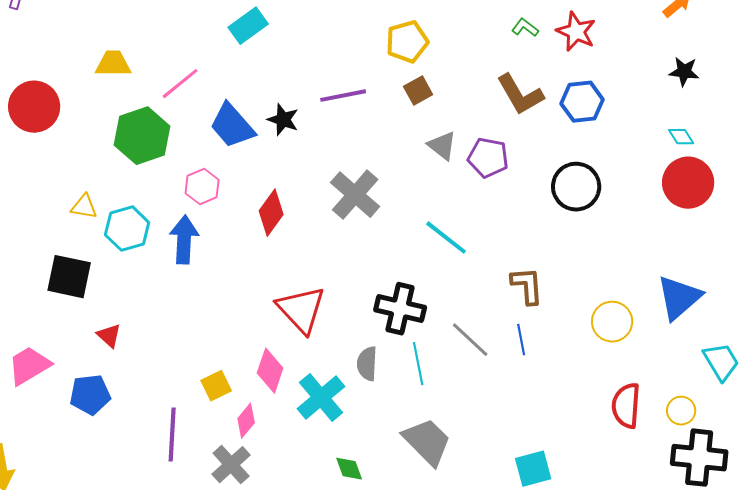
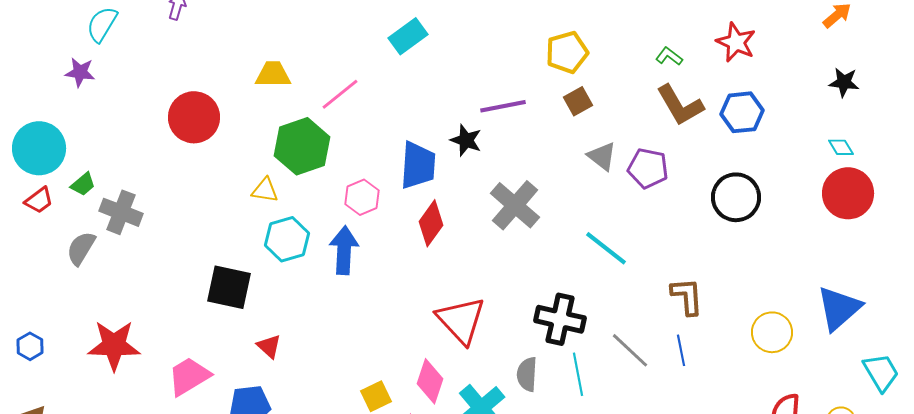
green L-shape: (525, 28) -> (669, 56), moved
black star: (283, 120) -> (466, 140), moved
blue trapezoid: (232, 126) -> (418, 165), moved, turned -135
yellow triangle: (84, 207) -> (265, 190), moved

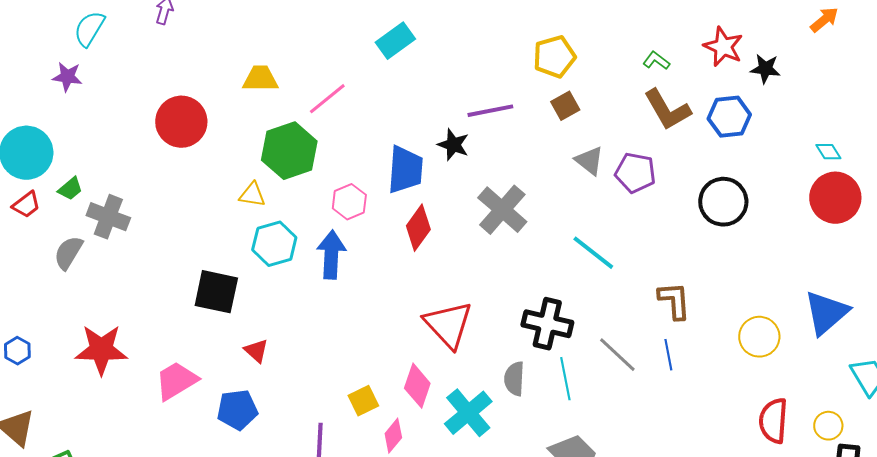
black star: (844, 82) -> (765, 69), moved

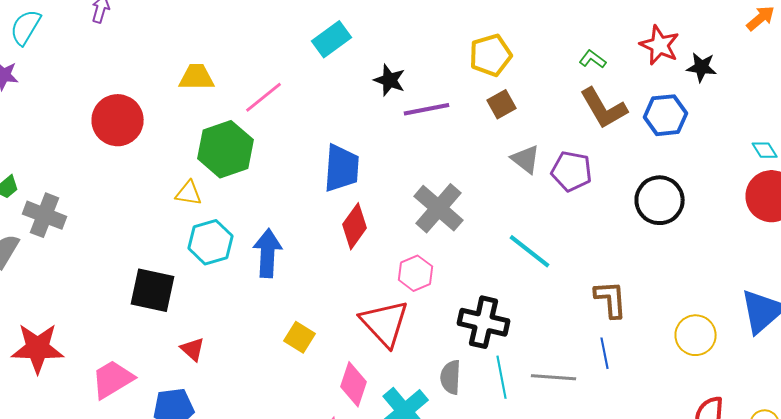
black star: (453, 145) -> (390, 80), moved
pink hexagon: (349, 202) -> (416, 273), moved
gray line: (617, 355) -> (554, 377), moved, turned -39
yellow square: (363, 401) -> (300, 337), moved, turned -32

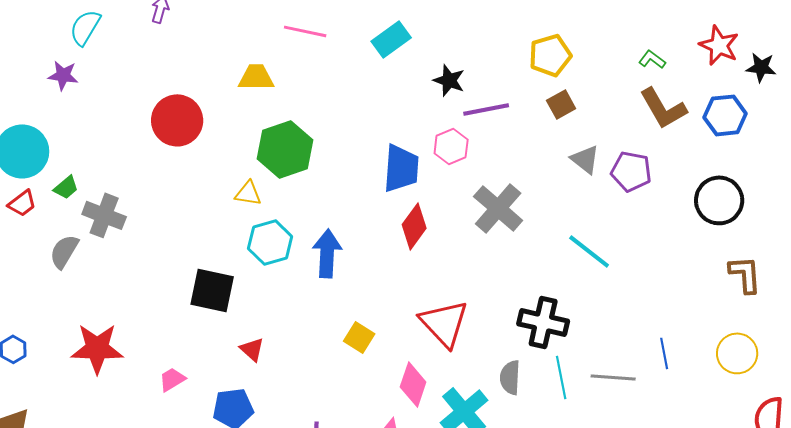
pink line: (264, 97) -> (305, 31), moved, turned 51
pink hexagon: (416, 273) -> (451, 146), moved
brown L-shape: (611, 299) -> (745, 274), moved
yellow circle: (696, 335) -> (737, 353), moved
pink trapezoid: (113, 379) -> (172, 379), size x0.6

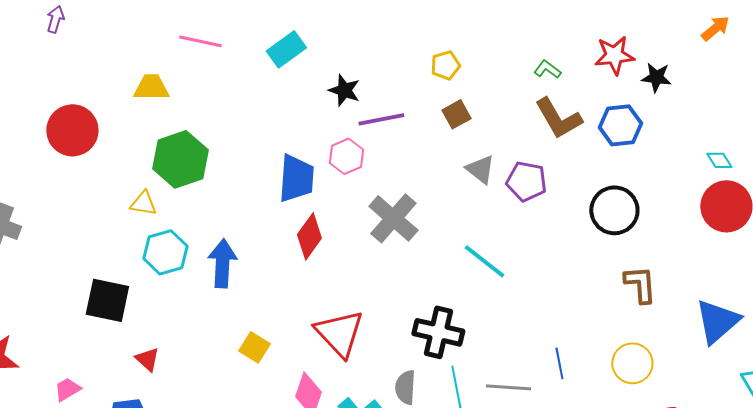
red star: (719, 45) -> (614, 55), turned -30
yellow pentagon: (550, 55) -> (445, 65), size x0.7

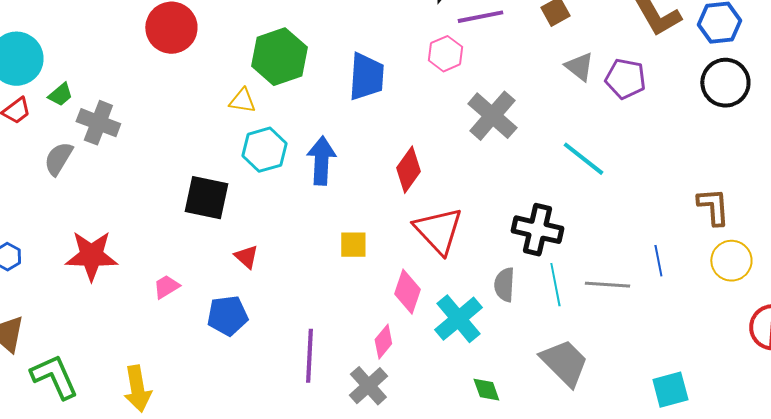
blue trapezoid: (296, 178) -> (366, 77), moved
black circle: (614, 210) -> (725, 83), moved
red diamond: (309, 236) -> (408, 170), moved
brown L-shape: (640, 284) -> (713, 207), moved
yellow square: (254, 347) -> (353, 245), turned -32

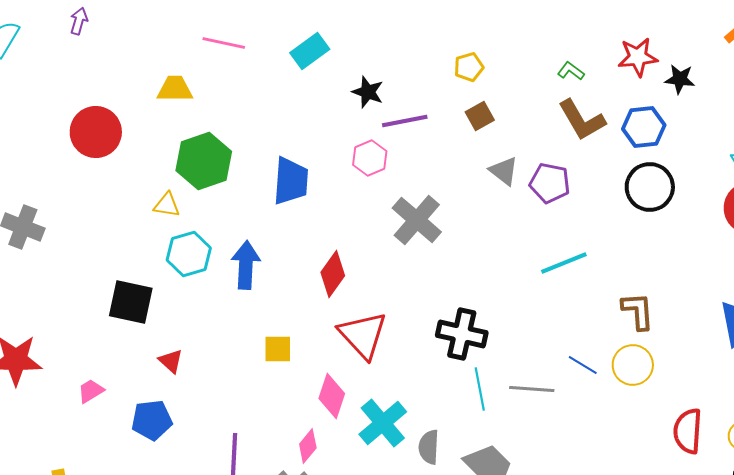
cyan line: (583, 159) -> (564, 263), moved, turned -60
blue line: (658, 261) -> (583, 365), turned -48
yellow circle: (731, 261) -> (633, 365), moved
gray semicircle: (504, 285) -> (429, 447), moved

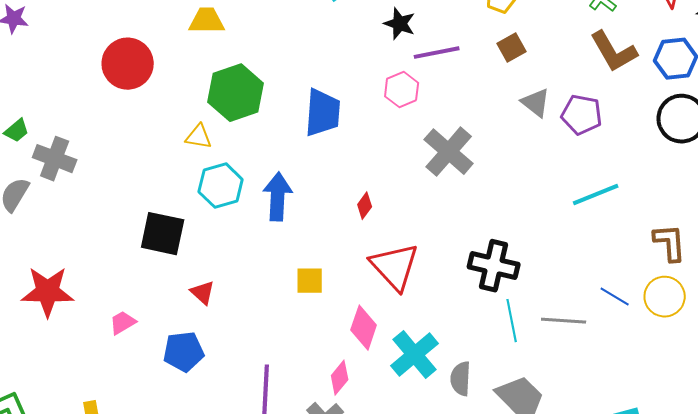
red diamond: (333, 274) -> (365, 206), size x0.6

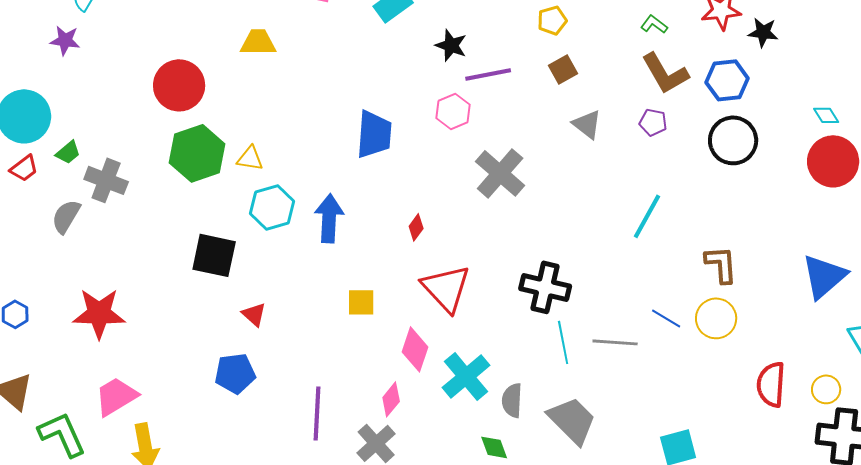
green hexagon: (236, 93) -> (197, 153), moved
purple pentagon: (582, 115) -> (653, 122), moved, size x0.7
cyan line: (596, 195) -> (647, 216), turned -39
pink trapezoid: (123, 323) -> (116, 396), moved, size x1.6

